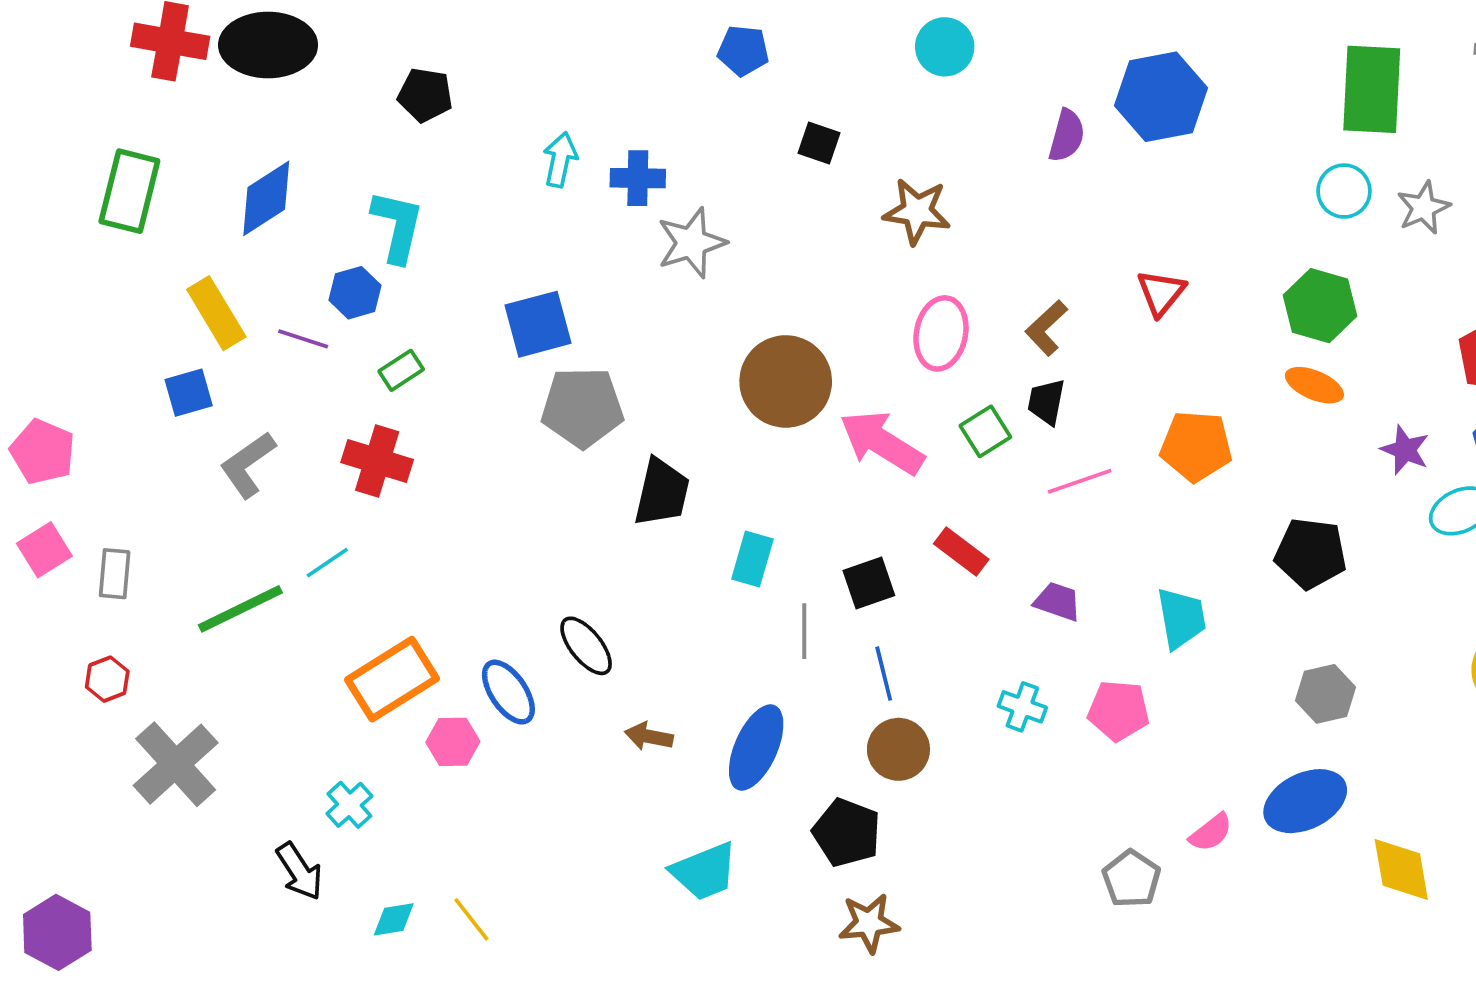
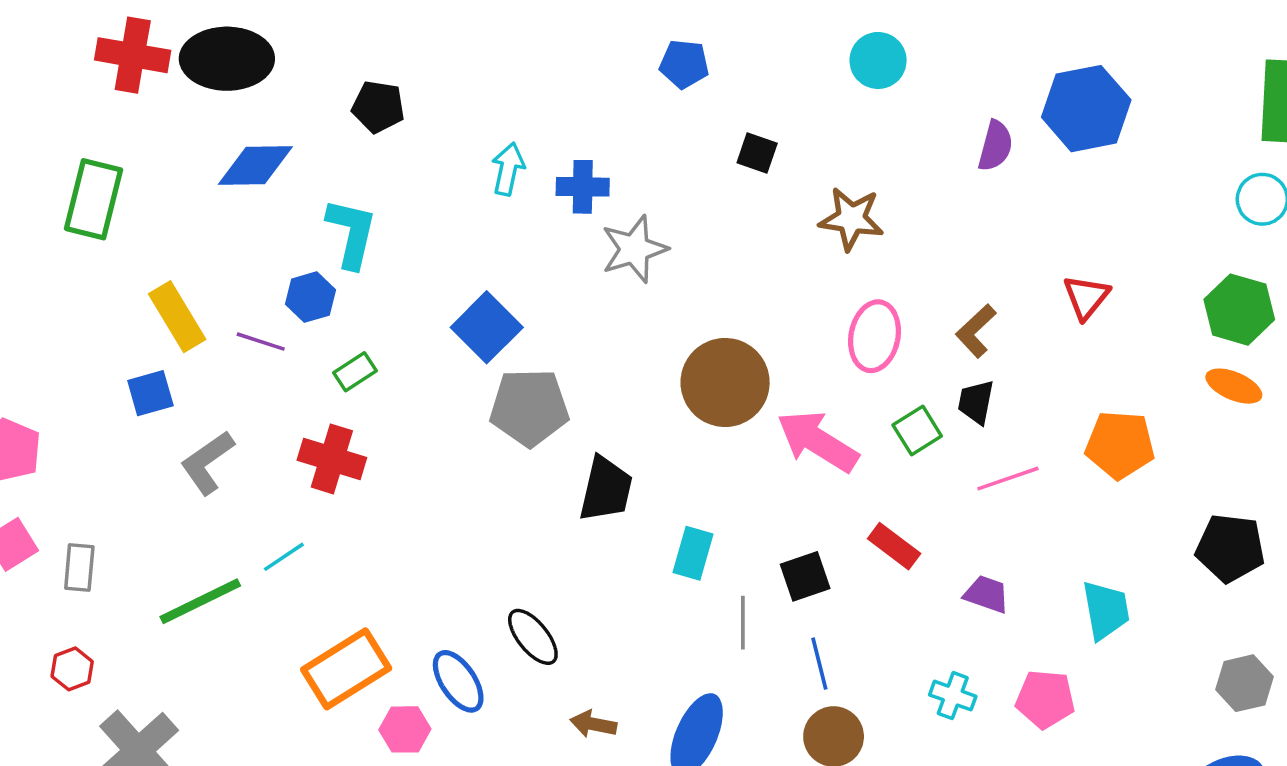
blue diamond: (266, 198) -> (255, 165), moved, turned 32
blue square: (538, 324) -> (487, 327), turned -30

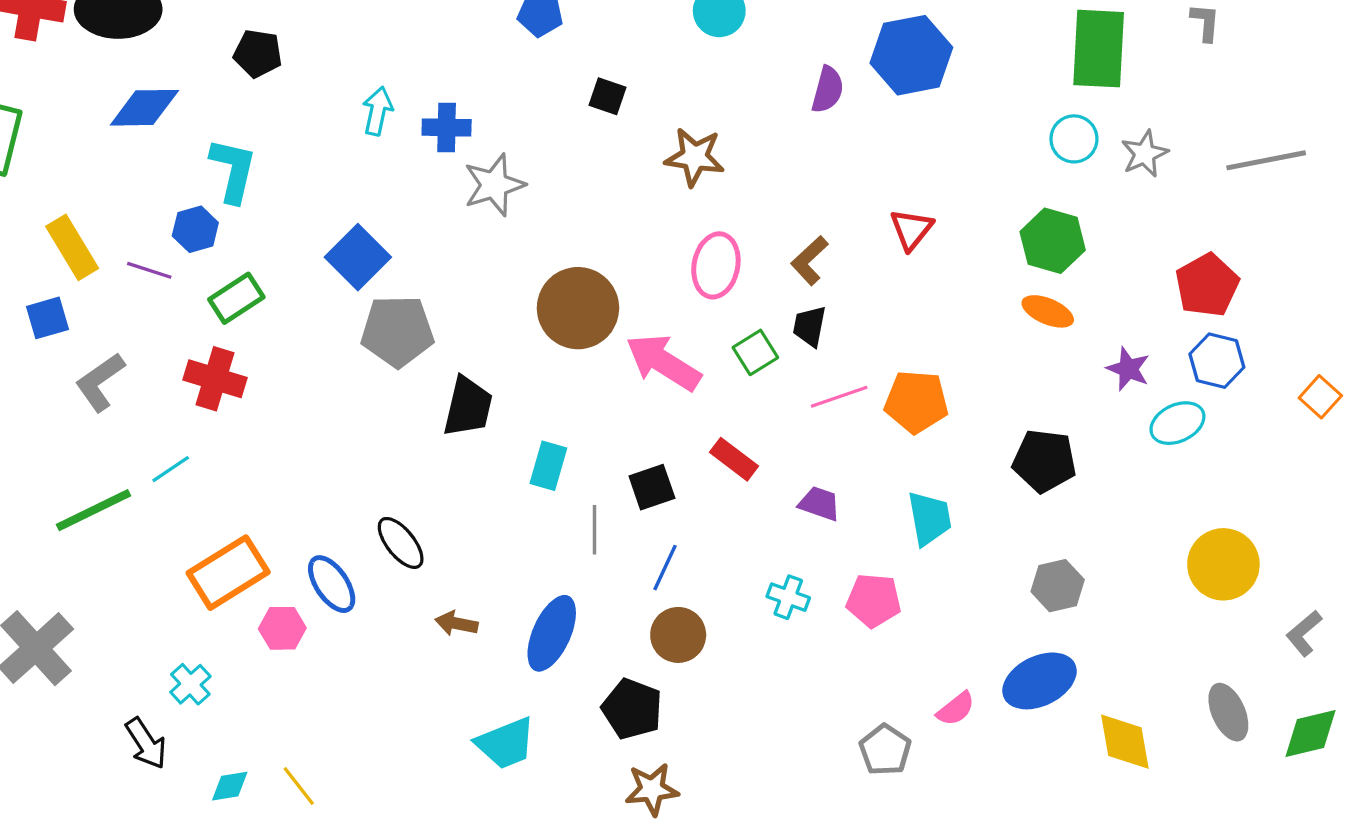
green rectangle: (355, 372) -> (236, 298), size x1.4
orange pentagon: (1120, 445) -> (916, 402), moved
blue line: (819, 664) -> (665, 568), turned 39

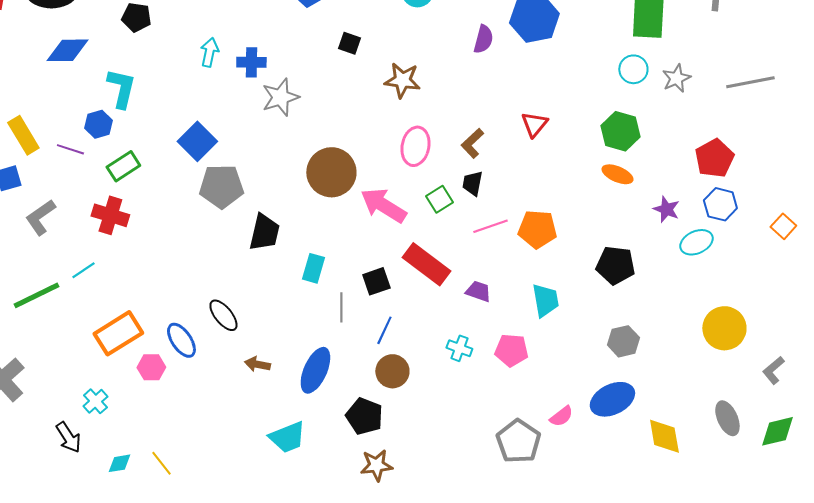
red rectangle: (734, 459) -> (426, 264), size x1.6
gray pentagon: (885, 750) -> (518, 441), size x1.4

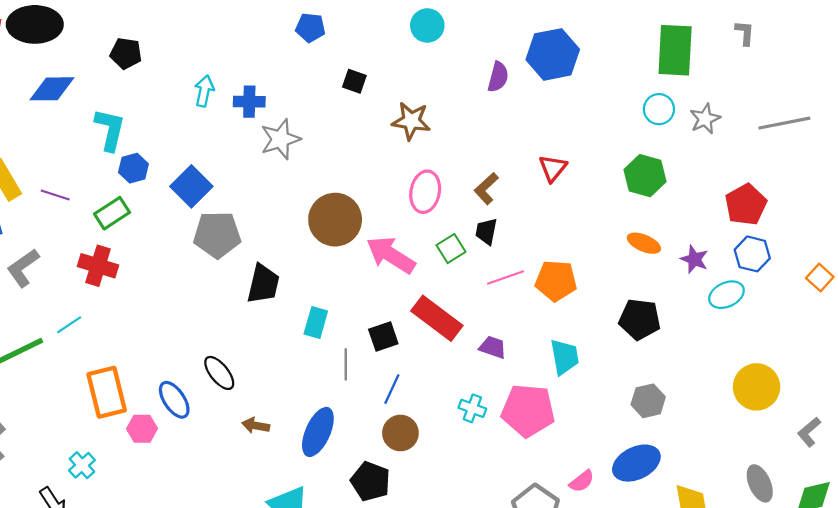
blue hexagon: (98, 124) -> (133, 168), moved
orange ellipse: (617, 174) -> (644, 243), moved
orange rectangle: (118, 333) -> (107, 392), turned -72
pink pentagon: (511, 350) -> (528, 410), size x1.5

